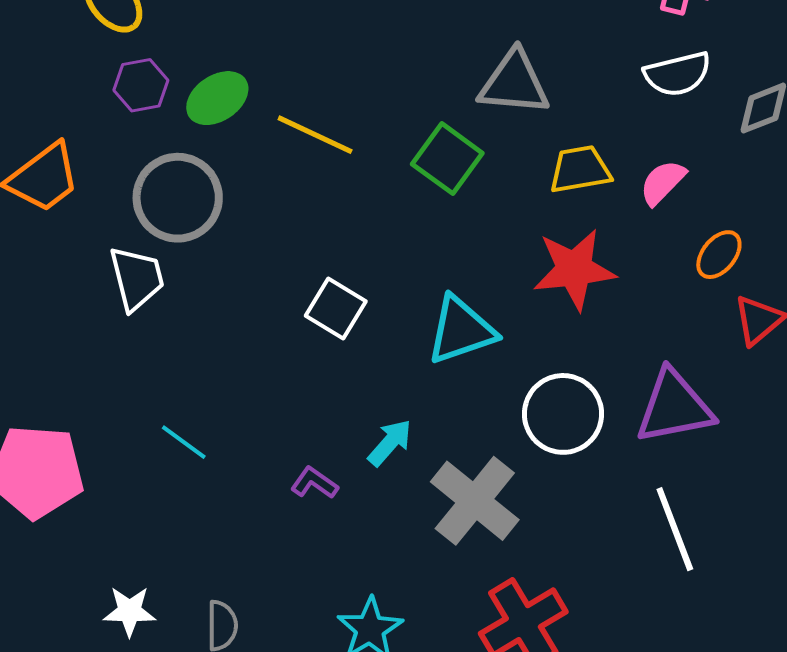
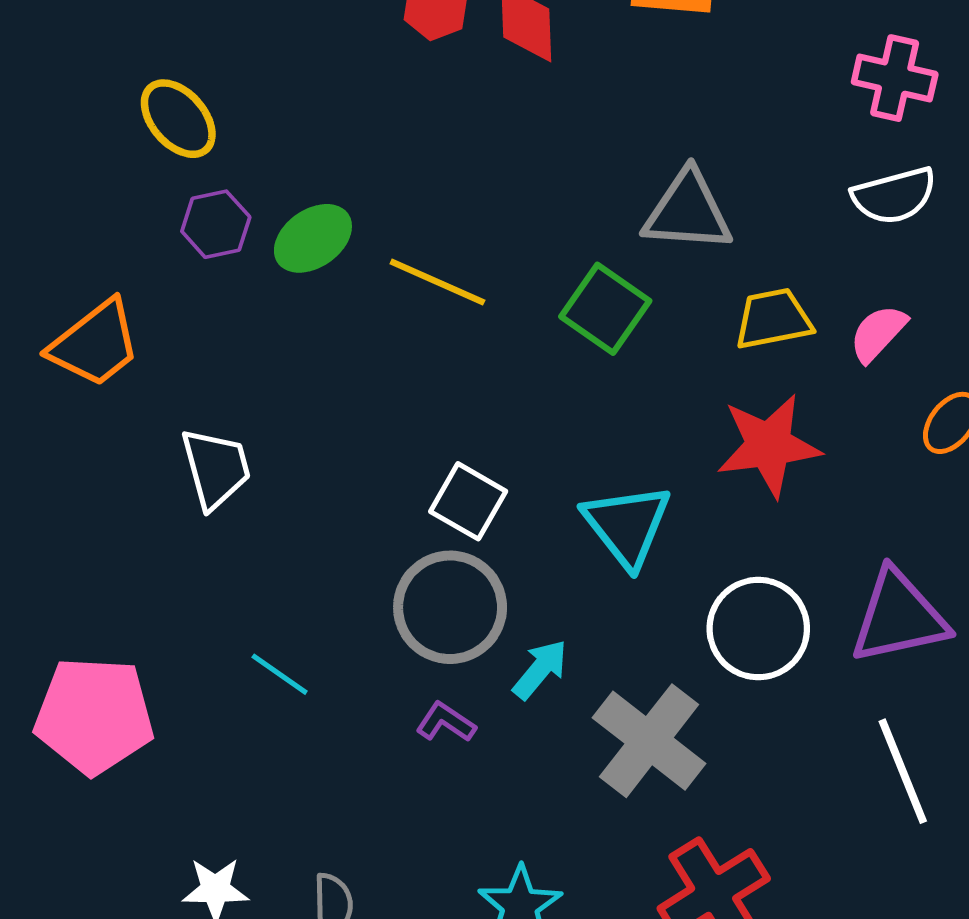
gray circle: (178, 198) -> (450, 607), moved
cyan triangle: (461, 330) -> (627, 525), turned -48

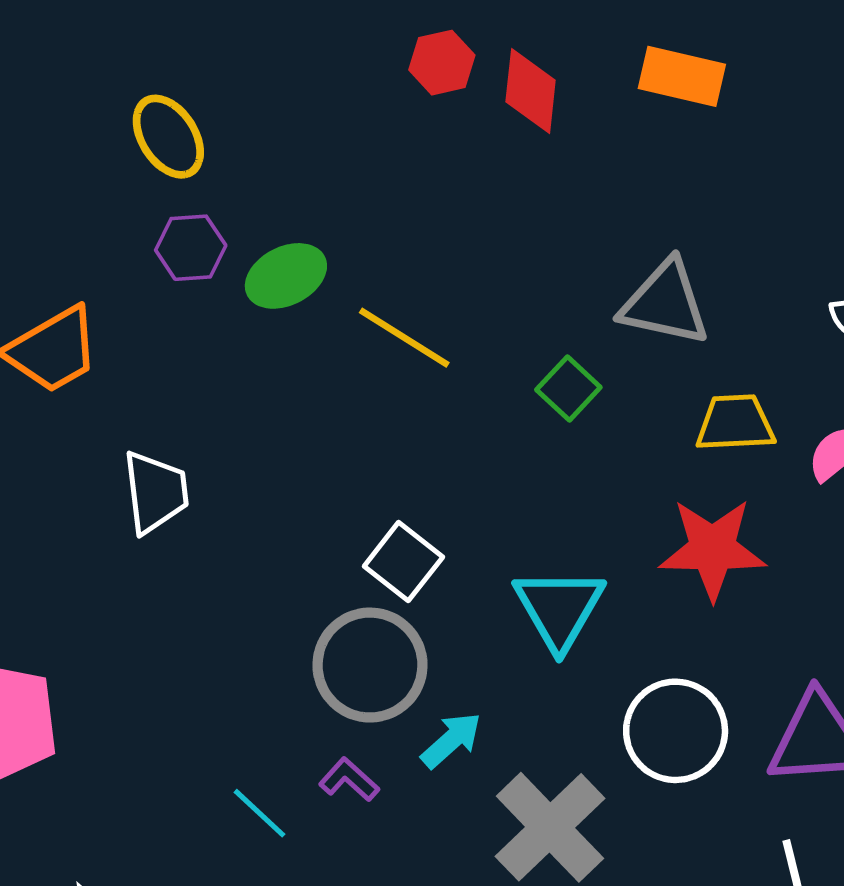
green square: (605, 309) -> (568, 389), size x0.7
cyan line: (280, 674) -> (259, 813), moved

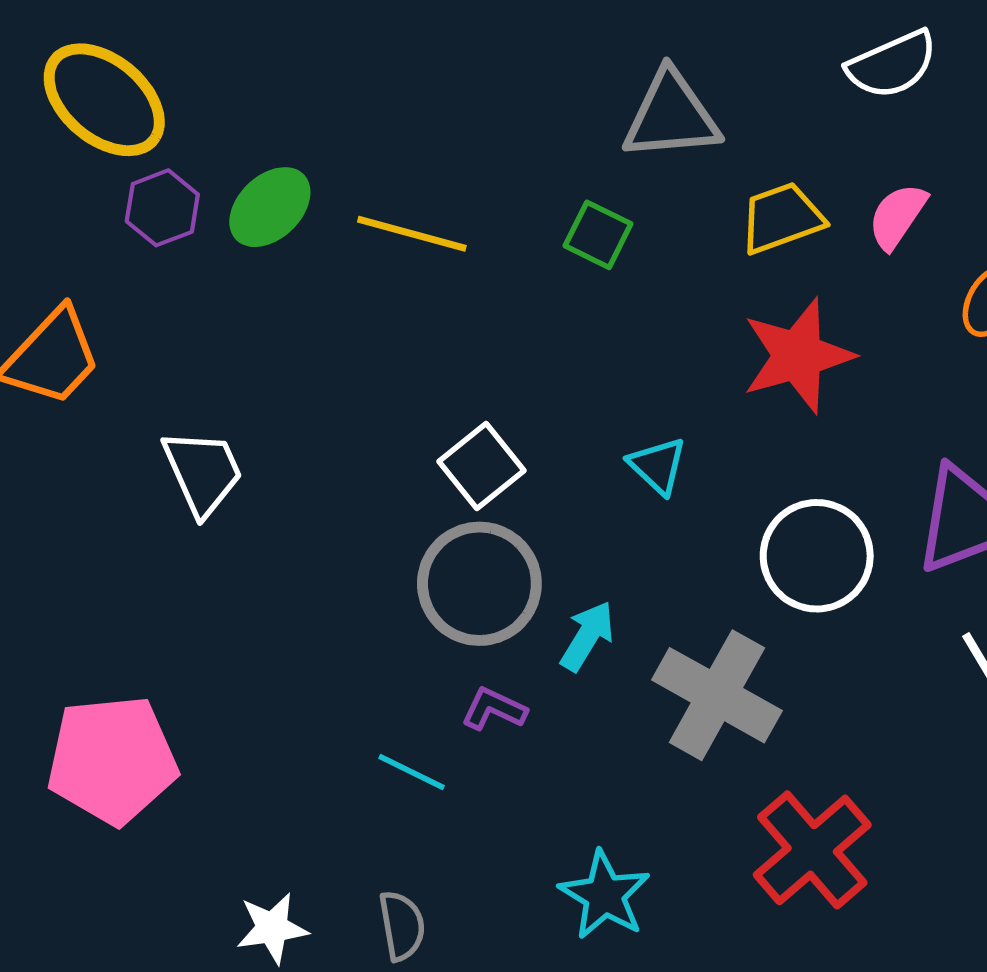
yellow ellipse: (168, 137) -> (104, 100), size x1.4
white square: (403, 562) -> (481, 466), turned 30
cyan triangle: (559, 609) -> (658, 466), size x0.6

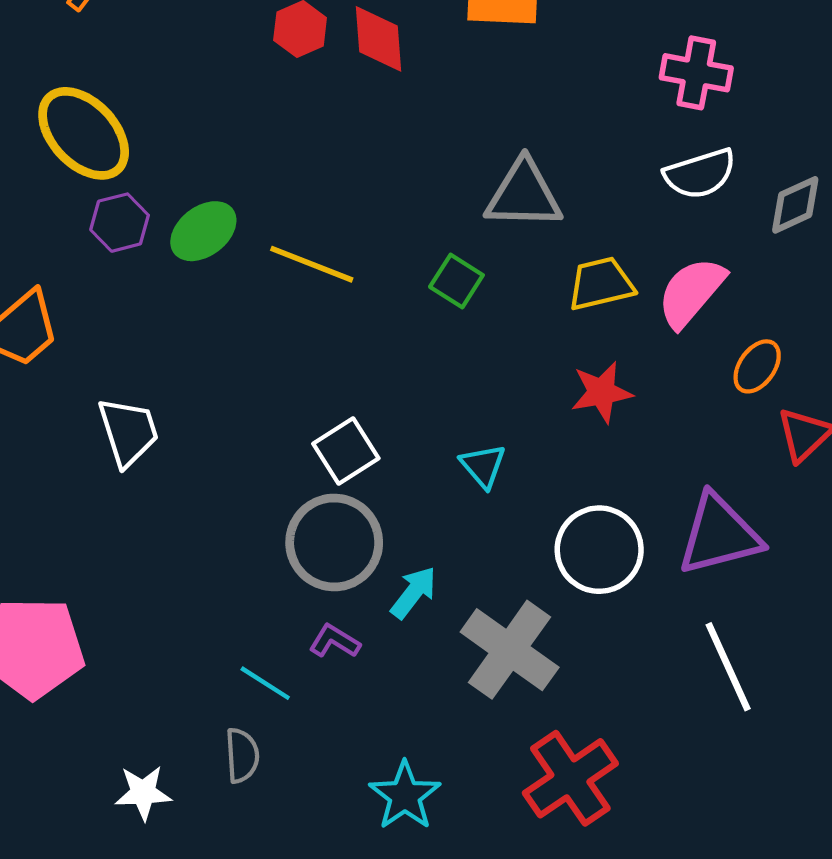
pink semicircle: (897, 216) -> (691, 292), size x1.4
red star: (798, 356) -> (602, 392), size x0.7
gray semicircle: (402, 926) -> (242, 755), moved

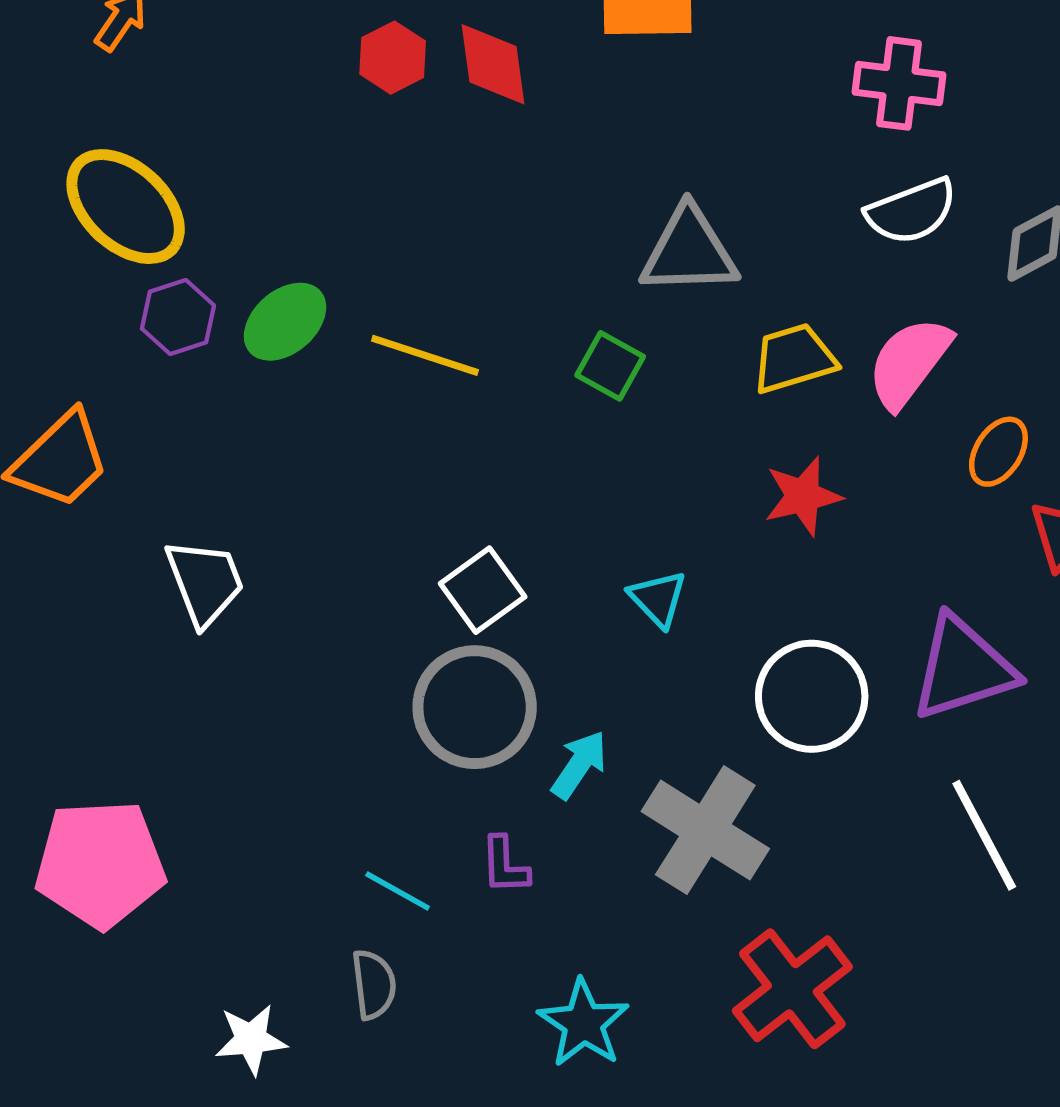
purple L-shape: (335, 641) -> (505, 865), moved, turned -120

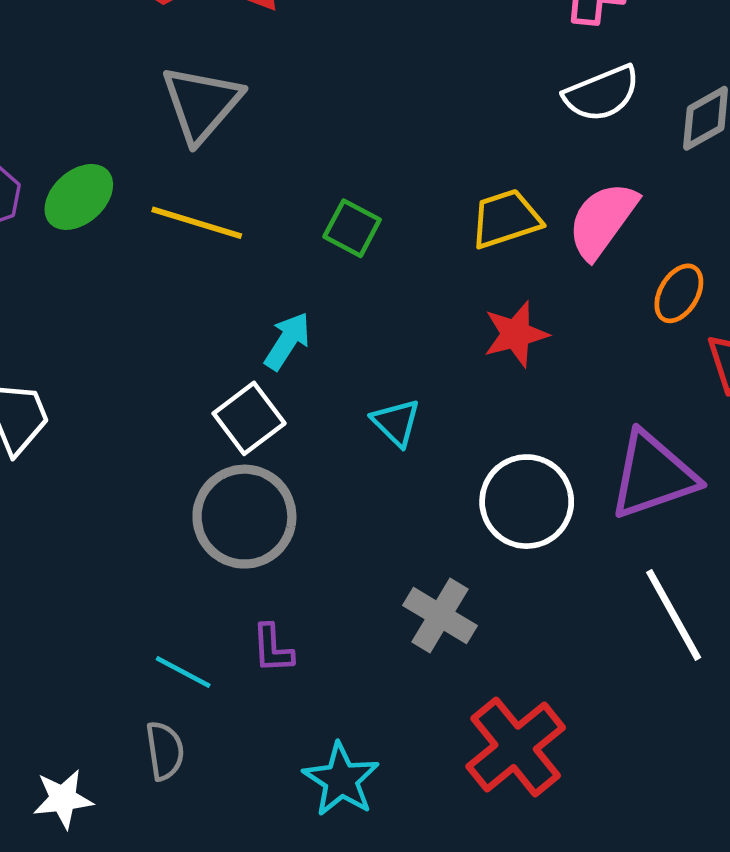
gray triangle: (689, 251) -> (201, 104), moved, turned -46
cyan arrow: (579, 765) -> (287, 341), moved
gray cross: (705, 830) -> (440, 615), size x0.7

